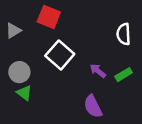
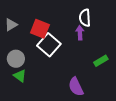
red square: (49, 17) -> (40, 29), moved
white semicircle: (124, 34) -> (85, 18), moved
purple arrow: (98, 71) -> (80, 33), moved, turned 48

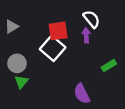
white semicircle: (85, 18) -> (92, 19), turned 144
red square: (40, 29) -> (58, 31), moved, turned -30
green triangle: (20, 76) -> (21, 82), turned 32

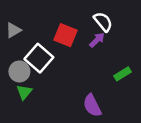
red square: (58, 31) -> (66, 35), turned 30
purple arrow: (86, 35) -> (97, 40), turned 48
white square: (53, 48) -> (39, 58), moved

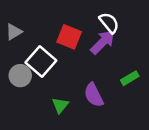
purple arrow: (97, 40) -> (103, 42), size x1.5
green triangle: (24, 92) -> (60, 105), moved
purple semicircle: (92, 105) -> (94, 95), moved

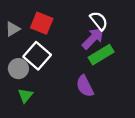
red square: (69, 37) -> (42, 23), moved
green rectangle: (130, 78) -> (101, 55), moved, size x1.5
green triangle: (60, 105) -> (25, 95), moved

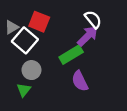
green rectangle: (101, 55) -> (71, 55), moved
white square: (37, 56) -> (25, 40), moved
gray circle: (18, 69) -> (31, 70), moved

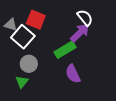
gray triangle: (12, 27) -> (11, 25), turned 48

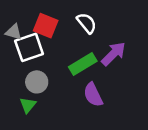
white semicircle: (85, 18) -> (87, 23), moved
purple arrow: (80, 33) -> (114, 54), moved
white square: (23, 37) -> (29, 47), turned 30

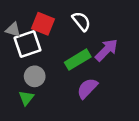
purple semicircle: (93, 95) -> (87, 88), turned 70

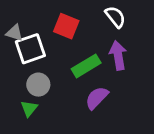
white semicircle: (81, 21) -> (115, 17), moved
red square: (43, 24) -> (66, 26), moved
purple arrow: (106, 50) -> (118, 55), turned -55

